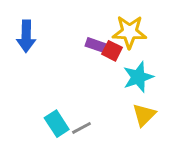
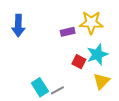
purple rectangle: (96, 45) -> (68, 32), turned -32
red square: (112, 51) -> (79, 62), moved

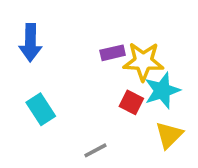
yellow star: (91, 23) -> (143, 61), moved
cyan rectangle: (40, 87) -> (41, 109), moved

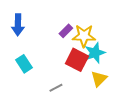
purple rectangle: (113, 53) -> (66, 31), turned -32
red square: (131, 102) -> (77, 60), size x1.6

